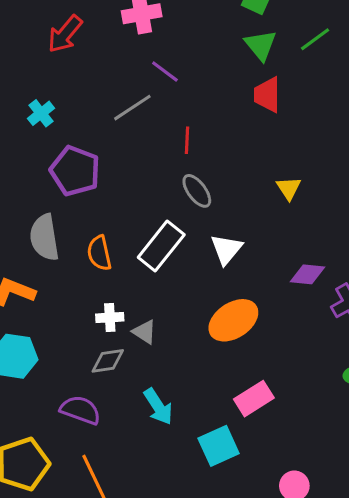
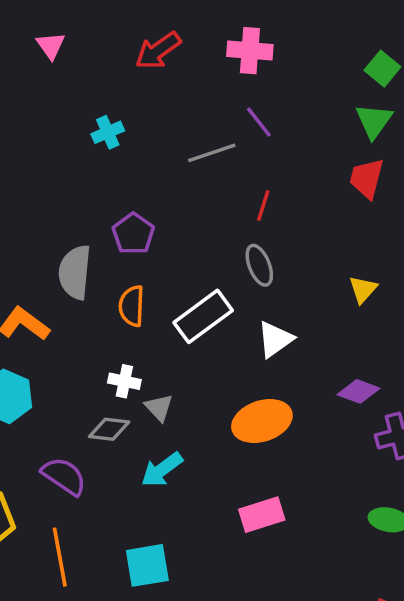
purple pentagon: (75, 171) -> (133, 234), moved, size x0.7
cyan arrow: (158, 406) -> (162, 470), moved, turned 72
cyan square: (219, 446) -> (147, 565), moved

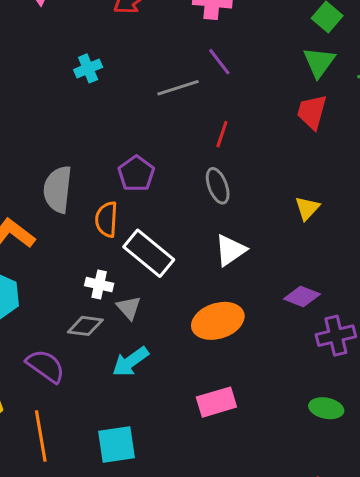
purple pentagon: (133, 234) -> (136, 174), moved
white rectangle: (203, 316) -> (149, 253), moved, turned 75

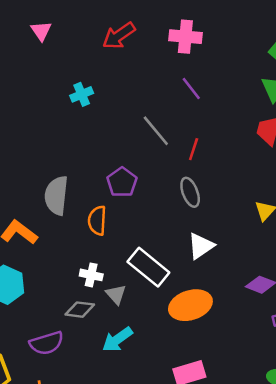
gray line: (178, 88) -> (156, 131), moved, turned 68
white rectangle: (149, 253) -> (148, 267), moved
purple semicircle: (46, 366) -> (46, 343), turned 128

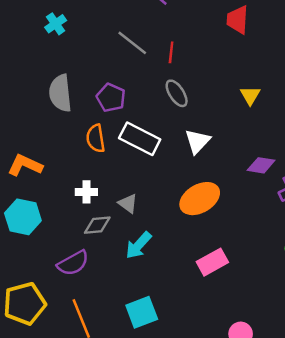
gray semicircle: (56, 195) -> (60, 93), moved
white rectangle: (148, 267) -> (140, 139), moved
white cross: (91, 275) -> (86, 192), moved

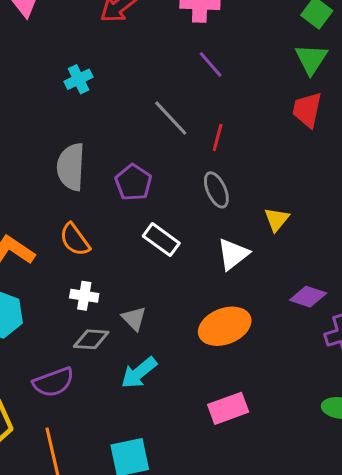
yellow triangle: (250, 95) -> (277, 219), moved
orange semicircle: (96, 138) -> (75, 240), moved, turned -36
white rectangle: (140, 139) -> (161, 240), size x0.7

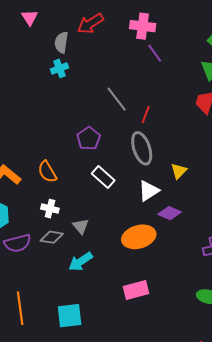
purple line: (211, 65) -> (155, 53), moved
gray semicircle: (71, 167) -> (61, 42), moved, size x0.7
gray ellipse: (216, 190) -> (142, 148), size x1.4
purple diamond: (308, 297) -> (170, 213), moved
purple semicircle: (53, 382) -> (18, 243), moved

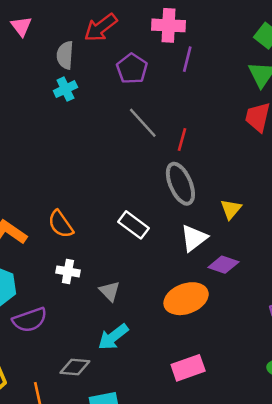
purple line: (155, 53) -> (187, 59), turned 54
purple pentagon: (89, 138) -> (132, 69), moved
gray diamond: (52, 237) -> (75, 367), moved

